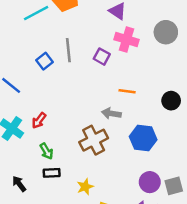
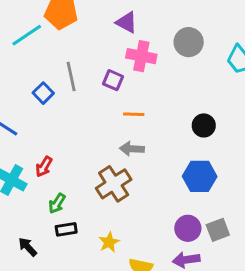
orange line: (127, 91) -> (134, 114), moved
blue hexagon: (143, 138) -> (200, 176), moved
green arrow: (46, 151) -> (57, 203), turned 70

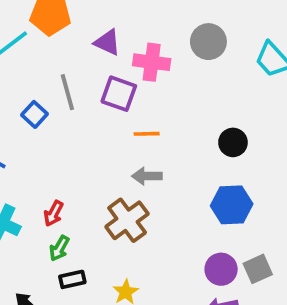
purple triangle: (127, 22) -> (107, 42), moved
purple square: (113, 80) -> (119, 94), size x1.4
red arrow: (44, 167) -> (54, 213), moved

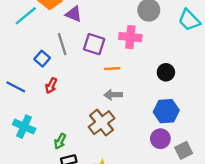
purple triangle: (107, 42) -> (74, 14), moved
pink cross: (152, 62) -> (130, 37), moved
red arrow: (54, 213) -> (51, 86), moved
purple circle: (221, 269) -> (160, 139), moved

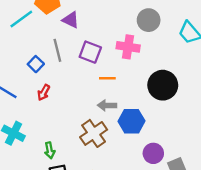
black circle: (166, 72) -> (163, 85), size x1.6
blue hexagon: (166, 111) -> (131, 121), moved
green arrow: (60, 141) -> (50, 150), turned -42

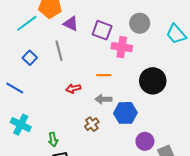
purple square: (90, 52) -> (102, 30), moved
blue square: (36, 64) -> (30, 58), moved
red arrow: (44, 93) -> (73, 88), moved, turned 48
brown cross: (94, 133) -> (92, 124), size x0.6

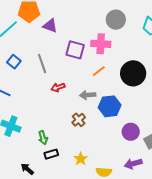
purple square: (102, 30) -> (75, 50), moved
gray line: (59, 51) -> (42, 63), moved
orange line: (104, 75) -> (99, 71), moved, turned -32

